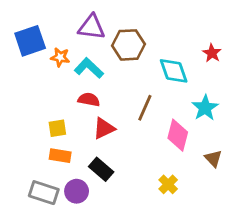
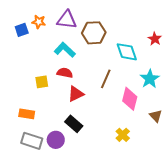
blue square: (30, 41) -> (22, 30), size x0.6
orange star: (60, 57) -> (39, 22), moved
yellow square: (57, 128) -> (42, 82), moved
orange rectangle: (60, 156) -> (27, 114), moved

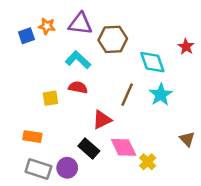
cyan star: (150, 79) -> (161, 95), moved
red triangle: (76, 94) -> (102, 120), moved
pink diamond: (130, 99) -> (124, 147), moved, turned -40

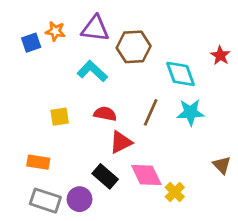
red semicircle: (78, 87) -> (105, 114), moved
cyan star: (161, 95) -> (190, 112), turned 30

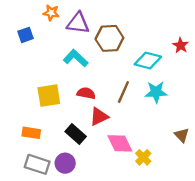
orange star: (55, 31) -> (51, 13), moved
cyan diamond: (181, 74) -> (148, 61), turned -56
yellow square: (60, 117) -> (49, 96), size x1.5
black rectangle: (105, 176) -> (76, 134), moved

